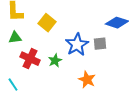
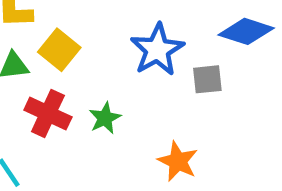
yellow square: (47, 23) -> (59, 50), moved
blue star: (77, 45) -> (157, 50), moved

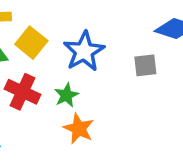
blue star: (157, 50) -> (84, 51), moved
orange star: (178, 161) -> (79, 129), moved

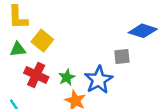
blue star: (84, 51) -> (99, 80), moved

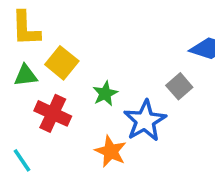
gray square: (122, 57) -> (179, 86), turned -35
green star: (67, 77) -> (105, 94), moved

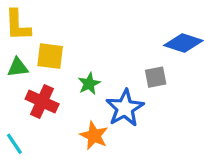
yellow square: (62, 63) -> (50, 56), turned -32
gray square: (179, 86) -> (156, 77), turned 30

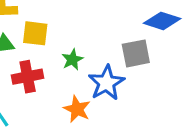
gray square: (156, 77) -> (136, 53), size x1.4
red cross: (42, 102) -> (28, 77), turned -36

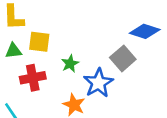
gray square: (136, 53) -> (123, 58), turned -30

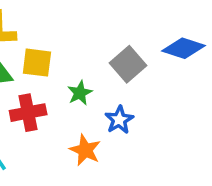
gray square: (123, 58) -> (128, 64), moved
blue star: (98, 83) -> (119, 120), size x0.7

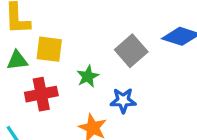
blue star: (119, 120) -> (123, 100), turned 30

